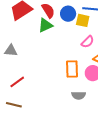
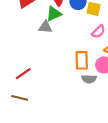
gray triangle: (11, 51) -> (45, 27), moved
gray semicircle: (79, 95) -> (89, 79), moved

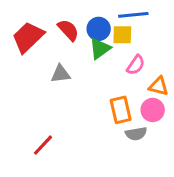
green triangle: (54, 14) -> (100, 49), moved

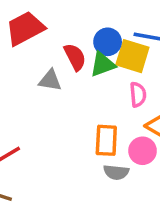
red semicircle: (68, 30) -> (75, 57), moved
yellow square: (122, 35) -> (132, 56), size x1.4
pink semicircle: (136, 65) -> (138, 95), turned -55

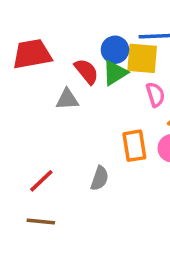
red trapezoid: (25, 28) -> (32, 54), turned 30
gray semicircle: (116, 172) -> (100, 178), moved, turned -65

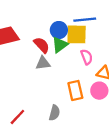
gray triangle: (67, 99) -> (43, 63), moved

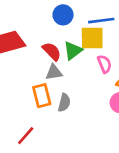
blue circle: (59, 30) -> (63, 15), moved
orange rectangle: (75, 91) -> (42, 96), moved
gray semicircle: (55, 113) -> (64, 103), moved

